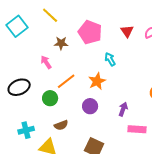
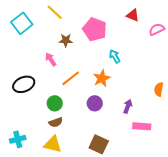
red triangle: (127, 31) -> (133, 15), moved, turned -32
green circle: (50, 98) -> (55, 103), moved
brown semicircle: (61, 125) -> (56, 122), moved
cyan cross: (26, 130) -> (18, 139), moved

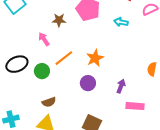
cyan arrow: (115, 56) -> (121, 22), moved, turned -48
green circle: (55, 103) -> (42, 71), moved

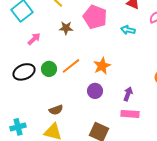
pink arrow: (44, 39) -> (34, 39), moved, turned 80
green circle: (42, 71) -> (49, 69), moved
pink rectangle: (135, 106) -> (130, 114), moved

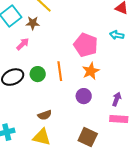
pink pentagon: (95, 17) -> (86, 45), moved
brown star: (66, 28) -> (33, 23), moved
orange line: (71, 66) -> (60, 71), turned -60

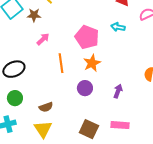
pink arrow: (23, 44) -> (43, 39), moved
green circle: (38, 74) -> (15, 98), moved
pink rectangle: (119, 119) -> (120, 125), moved
yellow triangle: (42, 137) -> (43, 129), turned 42

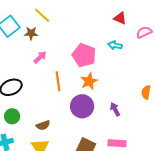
purple circle: (85, 88) -> (82, 106), size x1.5
purple arrow: (118, 91) -> (115, 109), turned -48

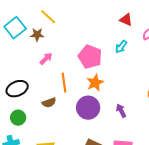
cyan arrow: (115, 45) -> (121, 47), turned -64
brown semicircle: (43, 125) -> (49, 103), moved

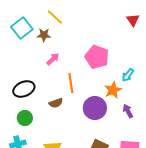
red triangle: (126, 20) -> (133, 20), turned 32
cyan arrow: (121, 47) -> (128, 75), moved
orange star: (95, 83) -> (113, 90), moved

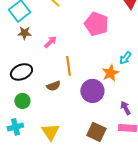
brown star: (44, 35) -> (24, 33), moved
pink pentagon: (97, 57) -> (96, 24), moved
purple arrow: (128, 111) -> (125, 108), moved

